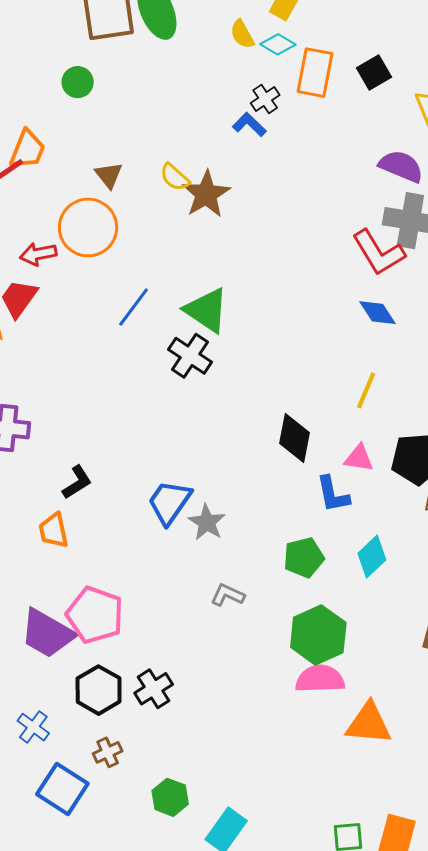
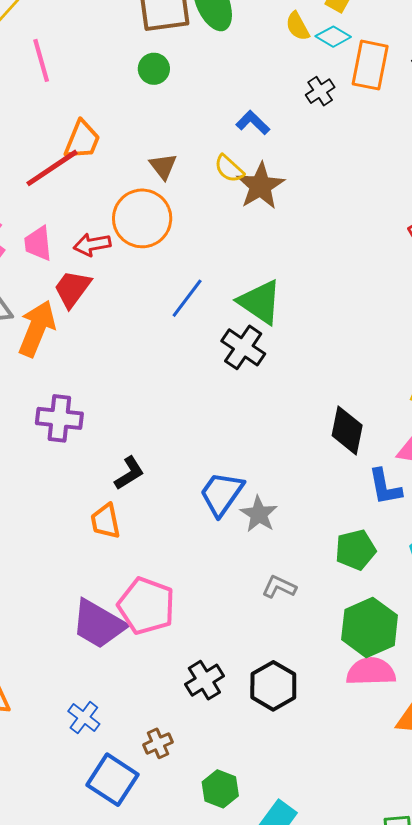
green circle: (78, 82) -> (154, 69), moved
blue L-shape: (249, 125) -> (253, 123), moved
black hexagon: (99, 690) -> (273, 686), moved

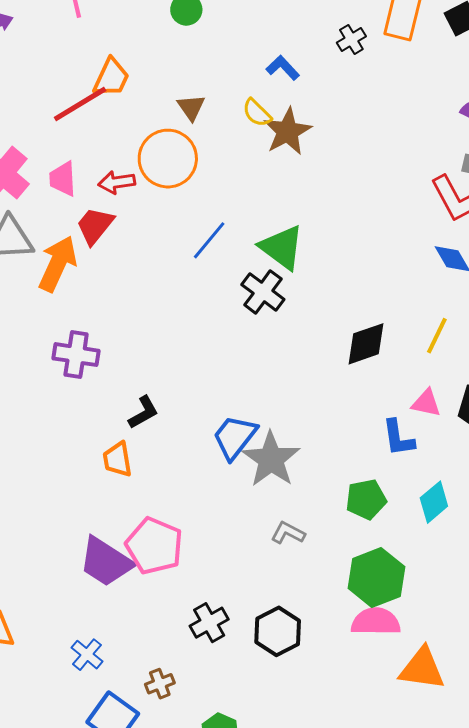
black diamond: (347, 430) -> (366, 344), moved, turned 57
gray star: (259, 514) -> (271, 459), size x1.5

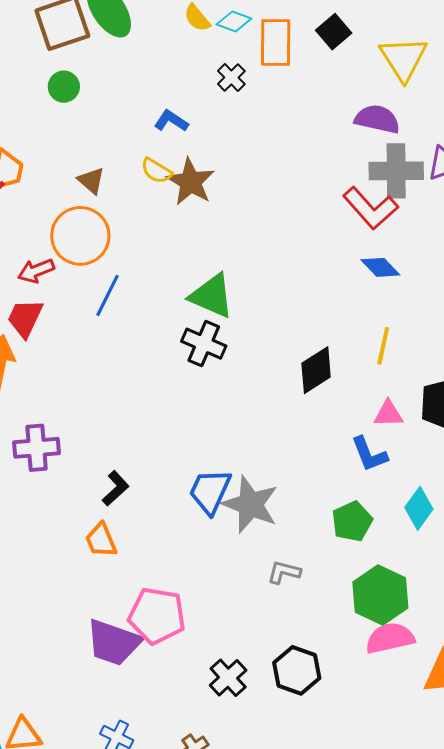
blue line: (209, 240) -> (108, 295), moved

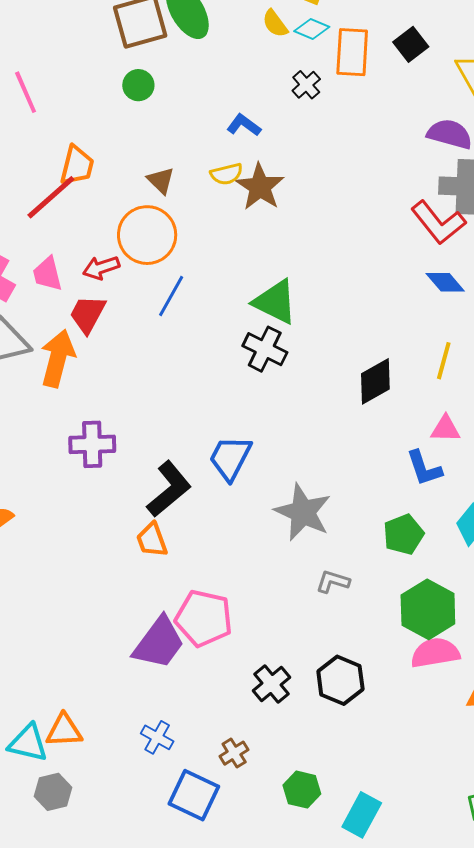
yellow semicircle: (156, 171) -> (226, 174), turned -48
black L-shape: (115, 488) -> (169, 489), size x1.6
blue trapezoid: (210, 491) -> (230, 458), moved
purple trapezoid: (114, 642) -> (159, 643), turned -76

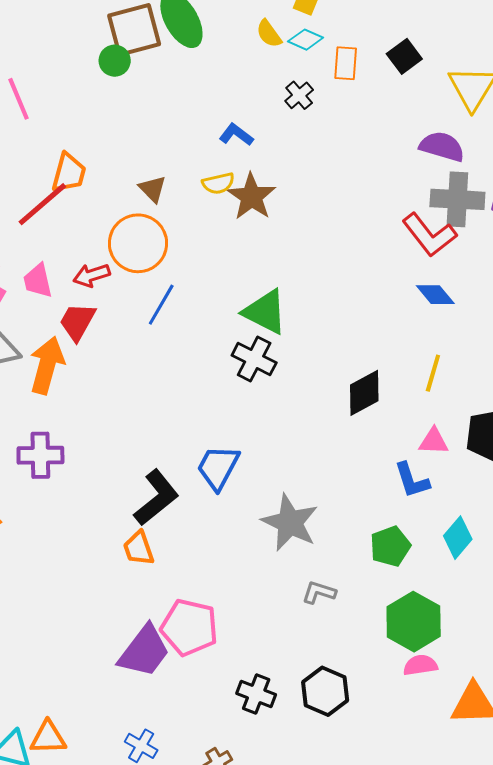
orange rectangle: (352, 52) -> (346, 63), size x0.7
green circle: (138, 85) -> (115, 61), moved
purple cross: (92, 444) -> (40, 455), moved
pink semicircle: (435, 653) -> (420, 665), size x0.7
black cross: (271, 684) -> (256, 694), turned -30

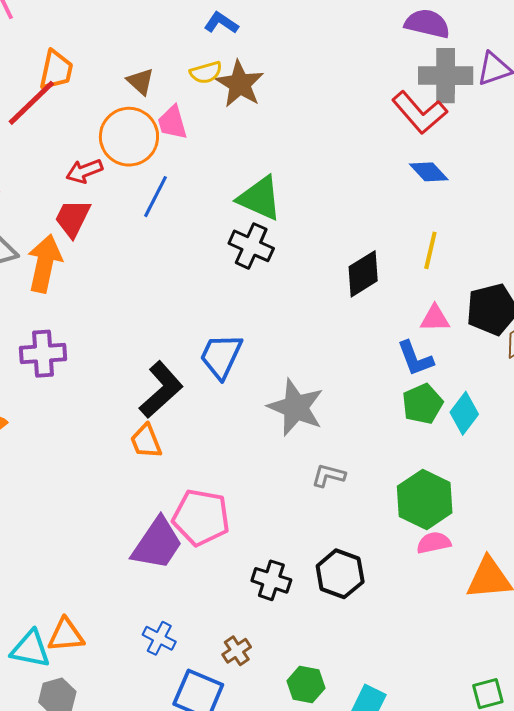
pink trapezoid: (38, 281) -> (172, 123), moved
green pentagon: (390, 546) -> (422, 404), moved

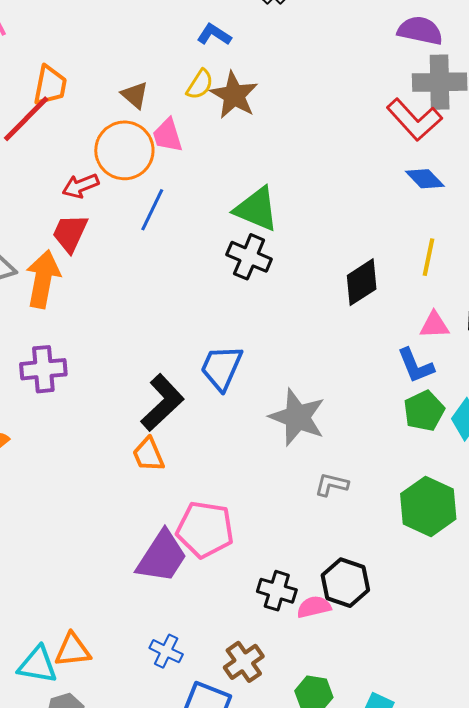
yellow semicircle: (206, 72) -> (200, 84), turned -40
pink semicircle: (434, 543) -> (314, 607), moved
brown cross: (237, 651) -> (244, 662), size x1.4

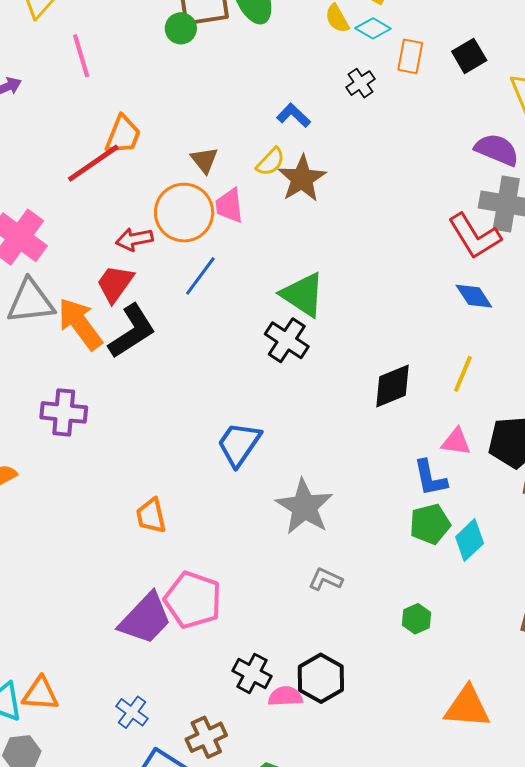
orange arrow: (43, 279) -> (80, 324), turned -58
black L-shape: (162, 403) -> (132, 331), moved
green hexagon: (428, 506) -> (416, 619), size x0.5

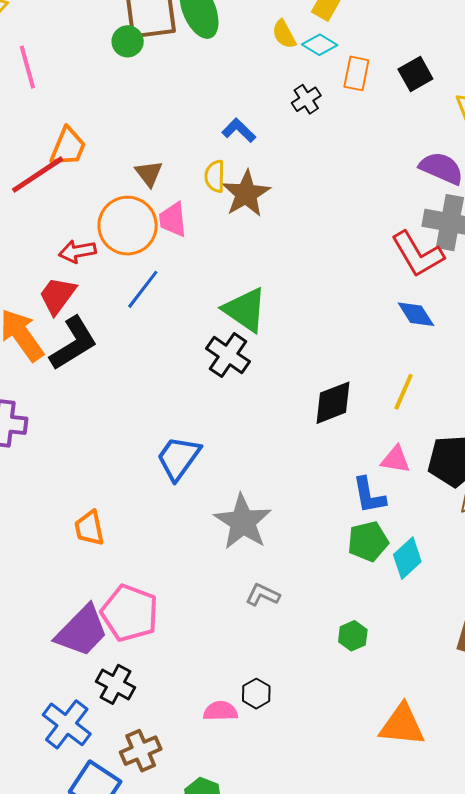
yellow semicircle: (270, 162) -> (215, 176), turned 136
black cross: (252, 673) -> (116, 684), moved
black hexagon: (321, 678) -> (256, 694), size x0.6
blue cross: (132, 712) -> (67, 724), size x1.5

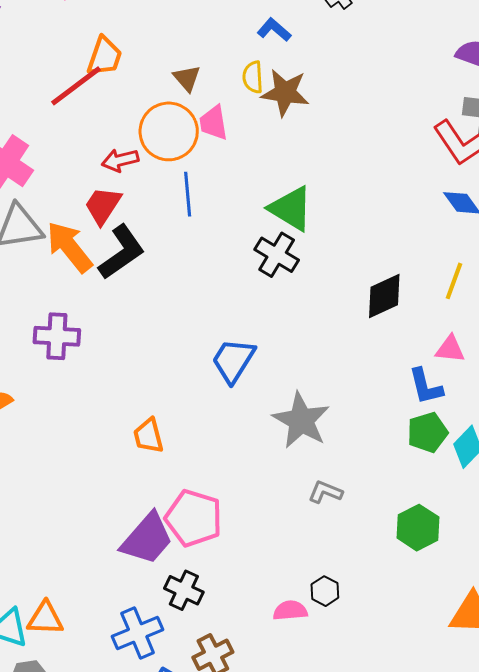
brown star: (246, 194) -> (285, 93), turned -30
blue line: (143, 289) -> (188, 194), turned -39
green hexagon: (353, 636) -> (418, 528), size x1.5
blue cross: (67, 724) -> (138, 633), turned 33

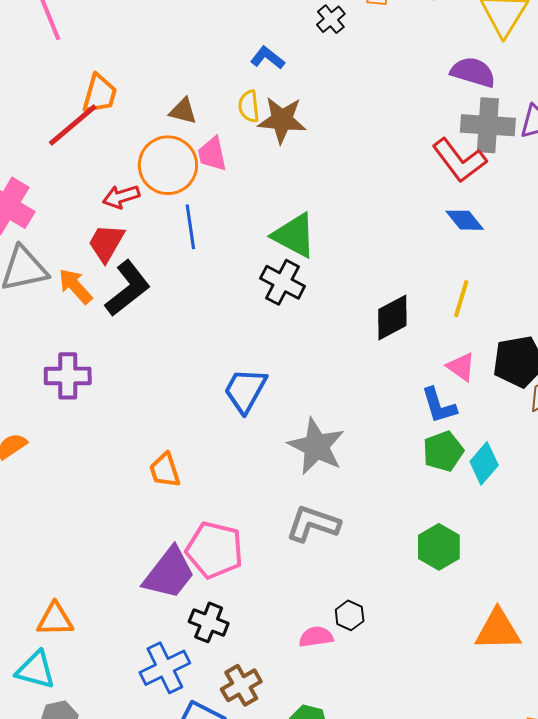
brown triangle: (187, 78) -> (183, 111), turned -32
orange arrow: (69, 247) -> (75, 286), size x0.7
pink triangle: (450, 349) -> (461, 367), turned 32
gray L-shape: (325, 492) -> (313, 524), moved, size x1.6
orange triangle: (45, 618) -> (55, 619), moved

